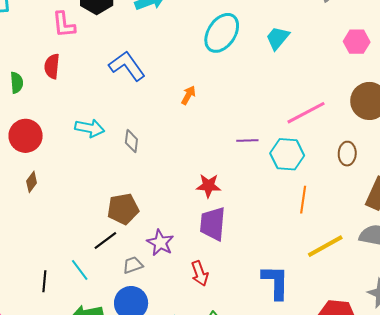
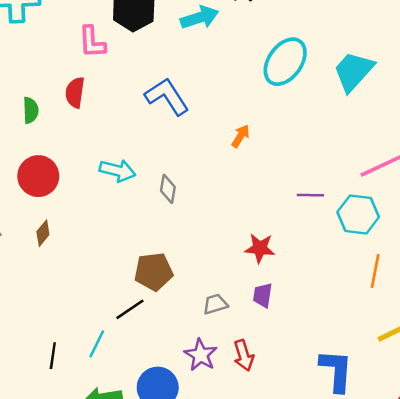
cyan trapezoid: (278, 38) -> (353, 71), size x1.4
purple trapezoid: (213, 224) -> (263, 295), size x0.6
purple star: (160, 243) -> (201, 355), moved
gray trapezoid: (133, 265) -> (215, 304), moved
cyan line: (80, 270) -> (97, 344), turned 60

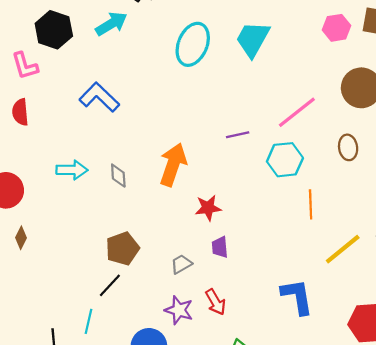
orange arrow: (241, 136) -> (173, 165), moved, size x2.0
purple line: (310, 195) -> (238, 135), moved

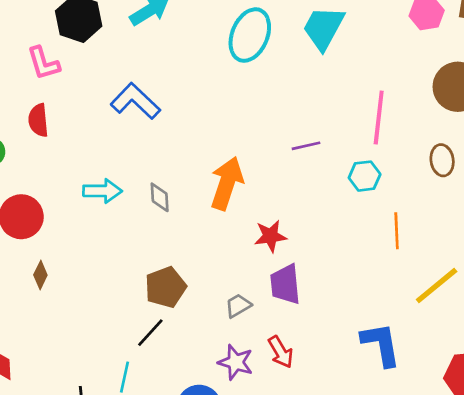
pink line: (297, 112) -> (379, 117), turned -45
cyan hexagon: (285, 160) -> (365, 176), size x0.7
purple trapezoid: (220, 247) -> (285, 284), size x1.5

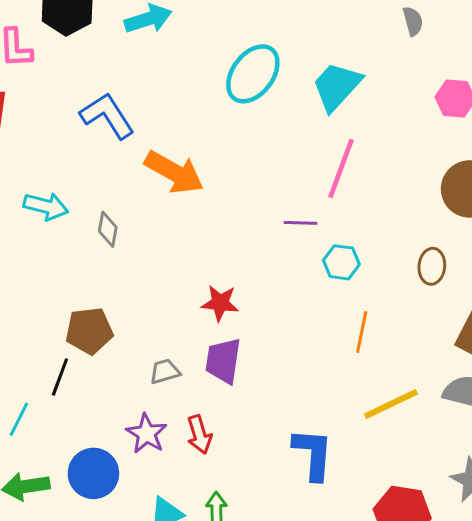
pink line: (379, 117) -> (341, 168), moved
purple line: (306, 146) -> (300, 223), moved
orange arrow: (227, 183) -> (174, 172), moved, turned 87
black line: (150, 333) -> (60, 377), turned -36

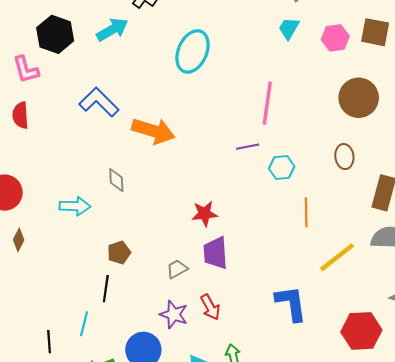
cyan trapezoid: (337, 86) -> (289, 28), moved, size x0.6
cyan arrow: (46, 206) -> (75, 206), moved
brown pentagon: (89, 331) -> (119, 253), size x0.7

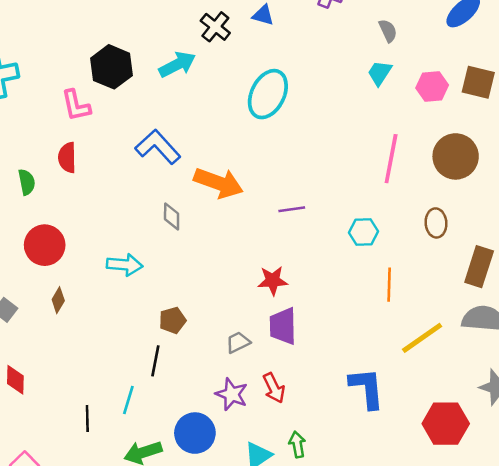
pink line: (267, 103) -> (391, 159), moved
purple line: (248, 147) -> (292, 209), moved
gray diamond: (116, 180) -> (172, 216), moved

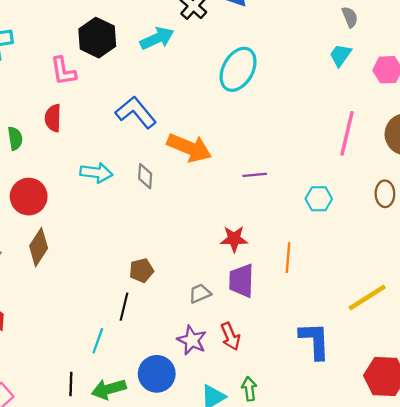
cyan arrow: (125, 265) -> (96, 173), moved
orange line: (389, 285) -> (288, 258), moved
brown diamond: (58, 300) -> (39, 247), size x1.6
black line: (87, 418) -> (71, 384), moved

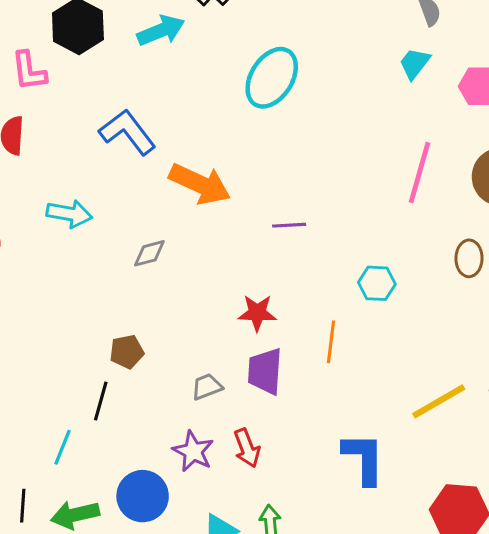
gray diamond: (145, 176) -> (149, 253), moved, turned 70
cyan hexagon: (319, 199) -> (377, 283), moved

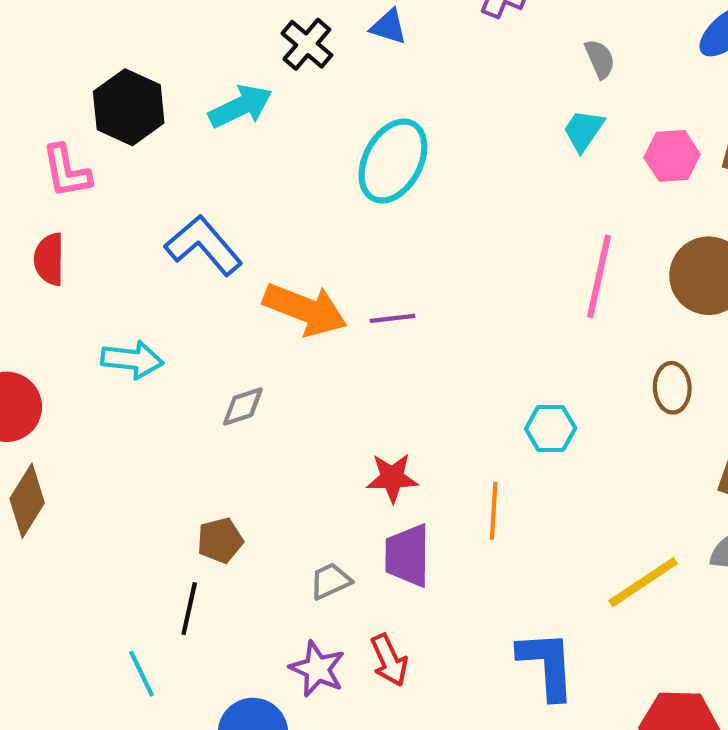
purple line: (289, 225) -> (392, 318), moved
cyan line: (63, 447) -> (142, 674), turned -44

